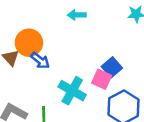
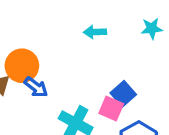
cyan arrow: (77, 15) -> (95, 32), moved

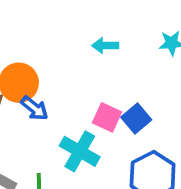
pink square: (111, 108) -> (107, 117), moved

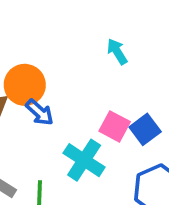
cyan arrow: (105, 46) -> (117, 51), turned 55

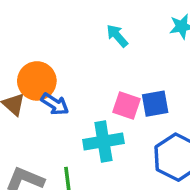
blue square: (145, 129) -> (155, 104), turned 36
cyan cross: (84, 160) -> (103, 141), turned -33

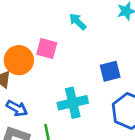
blue arrow: (55, 104) -> (17, 108), moved
pink square: (127, 106) -> (47, 49), moved

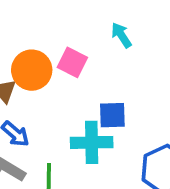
blue square: (110, 71) -> (112, 115), moved

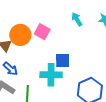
cyan arrow: (121, 35) -> (77, 19), moved

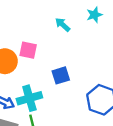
cyan cross: (51, 75) -> (29, 98), moved

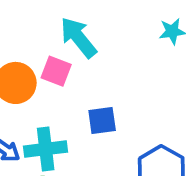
cyan arrow: (63, 25) -> (78, 37), moved, size x1.6

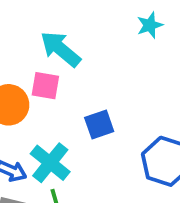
cyan cross: (46, 149) -> (50, 163), turned -33

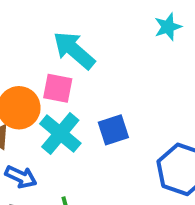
cyan cross: (50, 163) -> (60, 134), moved

